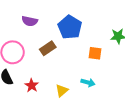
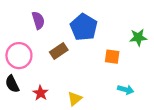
purple semicircle: (30, 21) -> (38, 20), turned -119
cyan arrow: (88, 82) -> (126, 90), moved

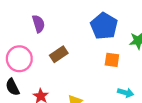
blue pentagon: (84, 27) -> (104, 26), moved

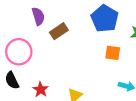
brown rectangle: (59, 54) -> (59, 31), moved

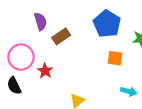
red star: (41, 90) -> (45, 71), moved

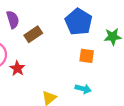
cyan arrow: (129, 91) -> (83, 89), moved

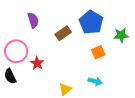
brown rectangle: (33, 34) -> (63, 33), moved
orange square: (87, 56) -> (98, 52), turned -32

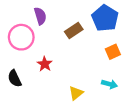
pink circle: (16, 51) -> (21, 37), moved

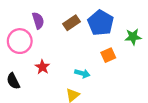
brown rectangle: (74, 30) -> (72, 23), moved
cyan arrow: (110, 84) -> (82, 73), moved

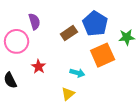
brown rectangle: (72, 23) -> (69, 33), moved
orange square: (108, 55) -> (103, 55), size x1.6

